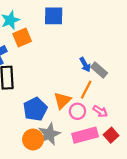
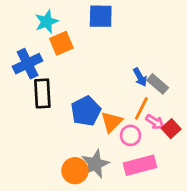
blue pentagon: (35, 109) -> (86, 111), moved
pink arrow: (100, 111) -> (155, 122), moved
red square: (111, 135) -> (171, 129), moved

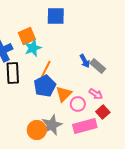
cyan star: (47, 22) -> (33, 48), moved
orange line: (141, 108) -> (46, 69), moved
red square: (171, 129) -> (103, 112), moved

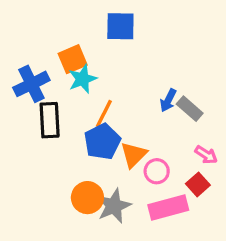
blue arrow: (85, 61) -> (168, 100), turned 56
pink arrow: (96, 94) -> (206, 155), moved
orange circle: (37, 130) -> (87, 198), moved

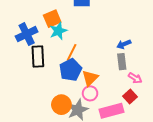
blue arrow: (168, 100) -> (124, 44), moved, turned 40
gray rectangle: (190, 109) -> (122, 62), moved, turned 42
pink circle: (157, 171) -> (90, 93), moved

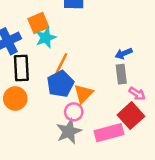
pink circle: (90, 93) -> (74, 112), moved
red square: (130, 96) -> (131, 116), size x1.5
orange circle: (61, 105) -> (15, 98), moved

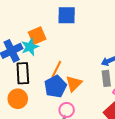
cyan star: (46, 38) -> (30, 47), moved
orange triangle: (83, 94) -> (74, 83), moved

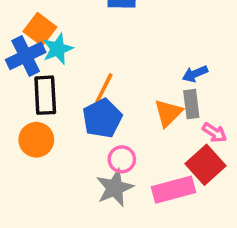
orange square: (37, 36) -> (40, 29), moved, turned -30
orange triangle: (74, 83) -> (168, 113), moved

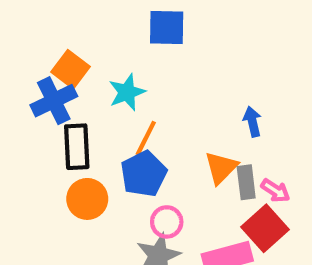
cyan star: (58, 49) -> (127, 92), moved
blue arrow: (195, 74) -> (252, 122), turned 100
gray rectangle: (191, 104) -> (246, 182), moved
orange circle: (36, 140) -> (87, 199), moved

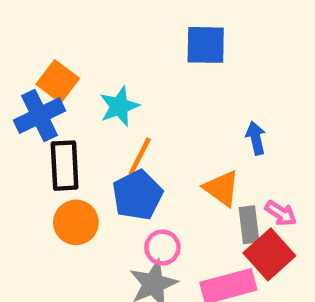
blue square: (167, 27) -> (206, 45), moved
orange triangle: (221, 168) -> (222, 188), turned -39
gray rectangle: (246, 182) -> (249, 225), moved

